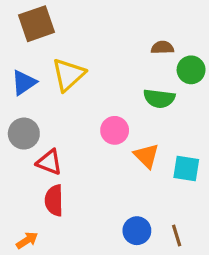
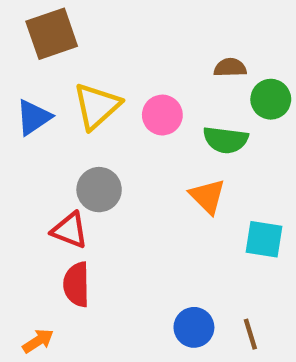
pink circle: (115, 130) -> (162, 115), moved
gray circle: (24, 134) -> (99, 190), moved
orange triangle: (146, 156) -> (208, 196), moved

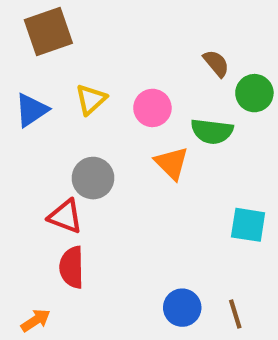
brown semicircle: (230, 68) -> (216, 63), turned 52
yellow triangle: (97, 106) -> (91, 99), size x0.7
orange triangle: (208, 196) -> (172, 163), moved

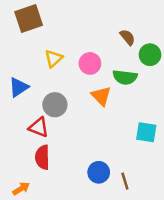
blue triangle: (31, 110) -> (19, 87), moved
blue circle: (182, 308) -> (99, 172), moved
brown line: (235, 314) -> (125, 181), moved

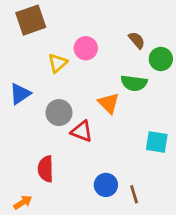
pink circle: (90, 63) -> (86, 48), moved
red triangle: (39, 127) -> (82, 131), moved

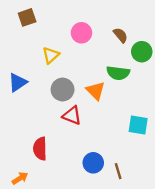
brown square: (31, 20) -> (27, 17), size x0.7
pink circle: (86, 48) -> (81, 33), moved
gray circle: (59, 113) -> (63, 90), moved

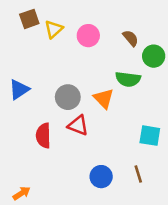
yellow triangle: (51, 55) -> (54, 29), moved
red semicircle: (40, 149) -> (43, 136), moved
brown line: (118, 171) -> (138, 174), moved

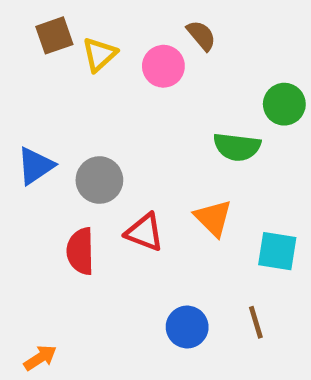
brown semicircle: (131, 38) -> (201, 35), moved
gray circle: (68, 97) -> (99, 180), moved
orange triangle: (104, 98) -> (213, 218), moved

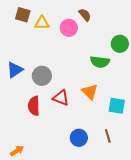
brown square: (54, 35) -> (23, 15), turned 35
yellow triangle: (99, 54) -> (42, 23), turned 42

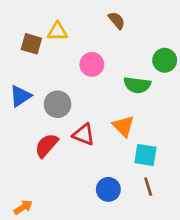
brown square: (23, 15) -> (31, 44), moved
pink circle: (69, 28) -> (92, 64), moved
red semicircle: (34, 106) -> (47, 145), turned 42
cyan square: (117, 106) -> (145, 155), moved

